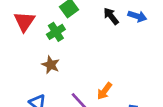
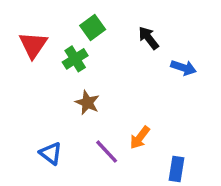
blue arrow: (137, 16) -> (184, 68), moved
brown star: (51, 65) -> (87, 103), moved

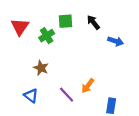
green square: (93, 27) -> (65, 21), moved, turned 32
brown star: (87, 103) -> (41, 68), moved

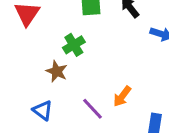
green cross: (47, 36) -> (74, 45), moved

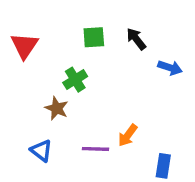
purple line: (93, 109) -> (96, 149), turned -45

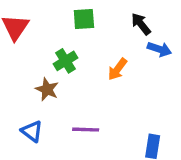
black arrow: (136, 39) -> (141, 24), moved
orange arrow: (128, 135) -> (117, 69), moved

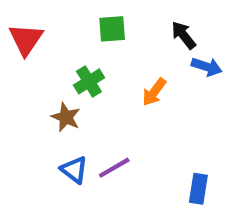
purple line: (86, 130) -> (114, 168), turned -32
blue triangle: (32, 131) -> (74, 170), moved

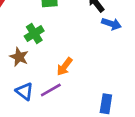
orange arrow: (154, 92) -> (65, 67), moved

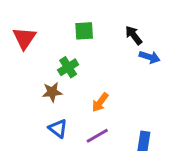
brown star: (19, 57) -> (52, 92), turned -30
purple line: (51, 90) -> (97, 136), moved

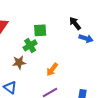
green square: (84, 31) -> (40, 30), moved
blue triangle: (58, 128) -> (10, 87), moved

